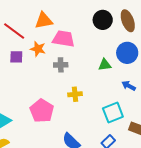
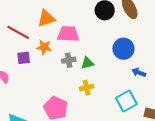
blue circle: (127, 53) -> (123, 49), moved
green triangle: (105, 65) -> (87, 63), moved

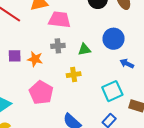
orange star: (44, 47) -> (35, 59), moved
purple square: (24, 58) -> (15, 56), moved
green triangle: (87, 63) -> (84, 49), moved

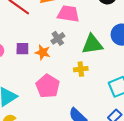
gray cross: (58, 46) -> (58, 38), moved, turned -32
green triangle: (84, 49) -> (92, 44), size x1.6

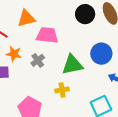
orange star: (43, 52) -> (14, 54), moved

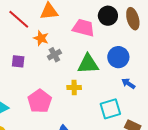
pink trapezoid: (47, 35) -> (83, 28), moved
orange star: (14, 54) -> (41, 38), moved

